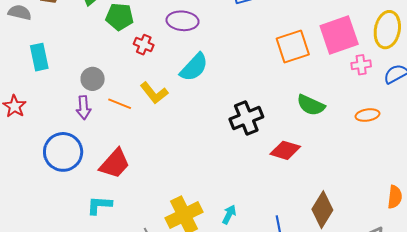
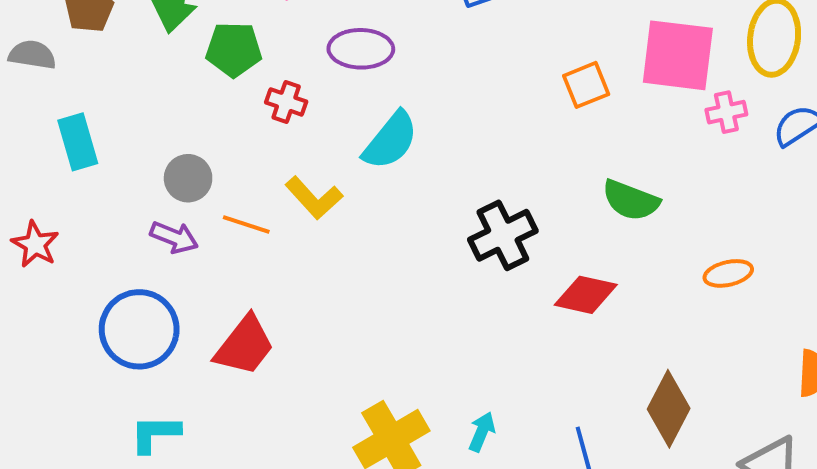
pink square: (339, 35) -> (678, 55), turned 30
orange square: (293, 46) -> (586, 85), size x0.7
purple arrow: (84, 108) -> (174, 237), turned -60
orange ellipse: (367, 115) -> (728, 273), moved
cyan L-shape: (99, 205) -> (155, 434), moved

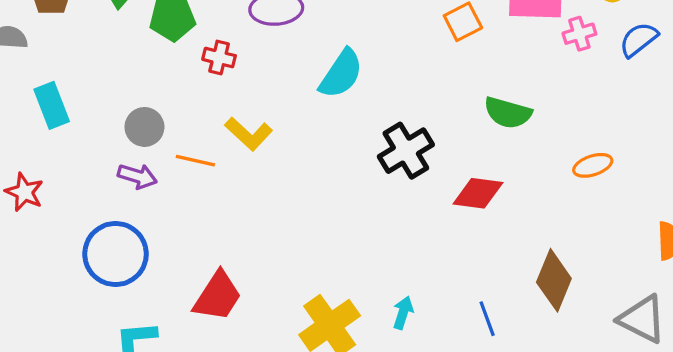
cyan semicircle: (390, 141) -> (341, 74), moved
red trapezoid: (245, 346) -> (218, 296), moved

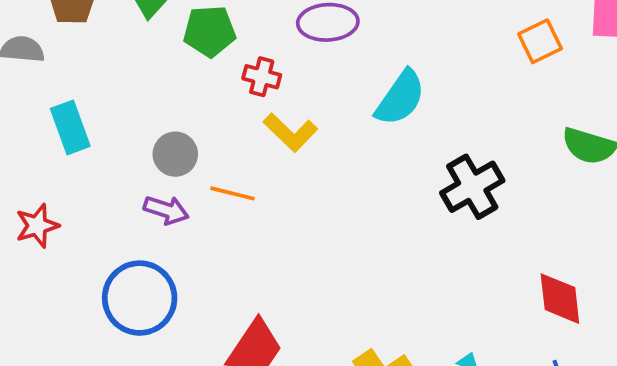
yellow L-shape: (249, 134) -> (290, 132), moved
red star: (24, 192) -> (37, 226), turned 30
red diamond: (478, 193) -> (560, 299), moved, turned 75

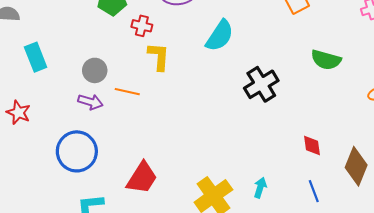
yellow L-shape: (290, 132) -> (159, 57), turned -128
red star: (37, 226) -> (18, 112), turned -30
red diamond: (560, 299) -> (312, 146), size x0.7

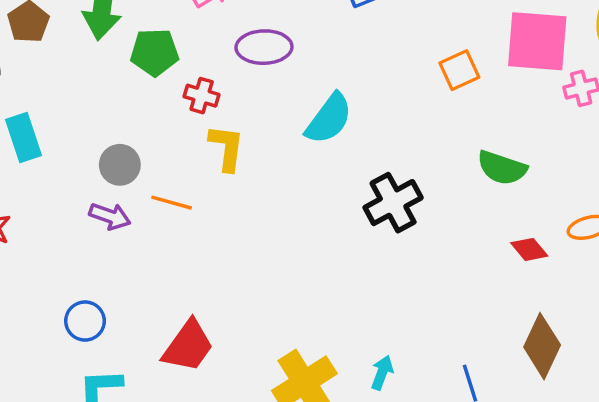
red diamond: (312, 146) -> (529, 249), moved, turned -35
blue circle: (77, 151) -> (85, 321), moved, size x0.6

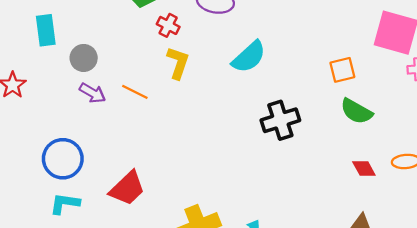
orange square: (459, 70) -> (342, 70), moved
gray circle: (120, 165) -> (84, 58), moved
blue circle: (85, 321) -> (63, 159), size x1.5

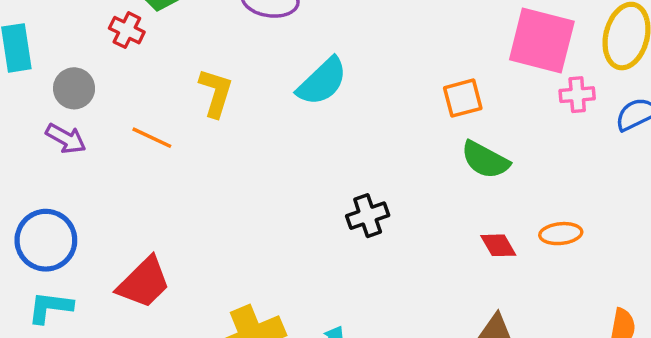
red cross: (168, 25) -> (127, 30), moved
purple arrow: (93, 93) -> (66, 138), moved
black cross: (280, 120) -> (368, 216), moved, size x0.7

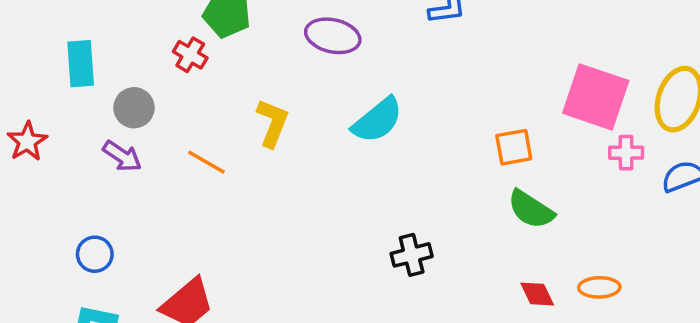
blue circle: (46, 240) -> (95, 254), size x0.6

